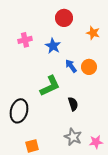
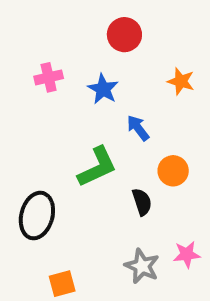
orange star: (93, 33) -> (181, 81), moved
orange circle: (89, 67) -> (173, 171), moved
pink star: (96, 142) -> (187, 254), moved

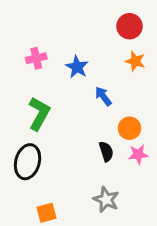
red circle: (124, 35) -> (129, 26), moved
green L-shape: (97, 167) -> (39, 114), moved, turned -36
pink star: (187, 254) -> (138, 154), moved

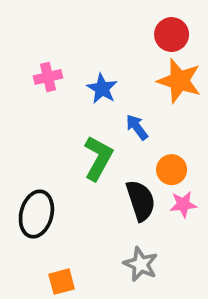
orange star: (135, 61) -> (179, 81), size x1.6
green L-shape: (39, 114) -> (98, 158), moved
black semicircle: (106, 152) -> (141, 201), size x1.5

